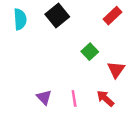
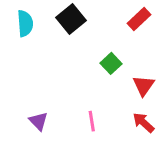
purple triangle: (44, 97) -> (38, 121), moved
red arrow: (105, 98) -> (144, 123), moved

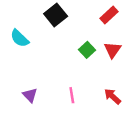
cyan semicircle: (25, 23) -> (20, 38), moved, turned 138
red triangle: (144, 86) -> (113, 50), moved

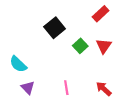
black square: (56, 15) -> (55, 28), moved
cyan semicircle: (20, 38) -> (18, 64), moved

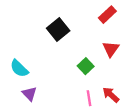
green square: (80, 46) -> (86, 66), moved
pink line: (66, 88) -> (89, 98), moved

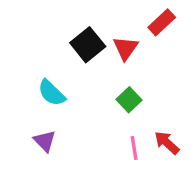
red triangle: (111, 49) -> (126, 48), moved
cyan semicircle: (19, 68) -> (52, 93), moved

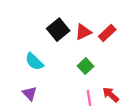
red rectangle: (162, 22) -> (107, 33), moved
red triangle: (126, 48) -> (83, 32), turned 30

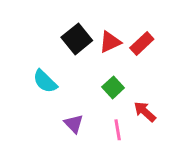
purple triangle: (30, 93) -> (74, 124), moved
red arrow: (111, 95) -> (145, 112), moved

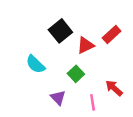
red triangle: (110, 42) -> (85, 45), moved
green square: (113, 87) -> (76, 74), moved

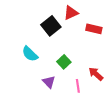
red rectangle: (112, 35) -> (94, 29), turned 56
red triangle: (85, 45) -> (71, 13), moved

